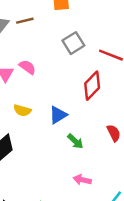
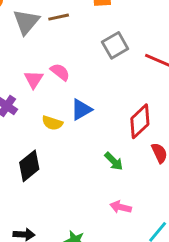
red diamond: (92, 86) -> (140, 121), moved
blue triangle: (58, 115) -> (81, 110), moved

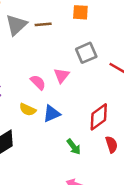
pink semicircle: (60, 72) -> (38, 82), moved
pink triangle: (34, 79) -> (62, 75), moved
blue triangle: (81, 110) -> (52, 114), moved

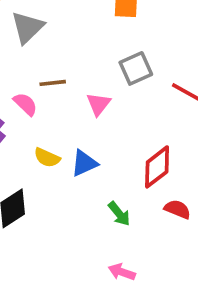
brown line: (43, 24) -> (53, 83), moved
pink semicircle: (38, 82) -> (25, 104), moved
red semicircle: (111, 144) -> (177, 209), turned -49

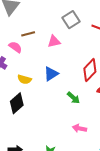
pink triangle: (98, 104) -> (54, 41), turned 48
yellow semicircle: (47, 158) -> (24, 79), moved

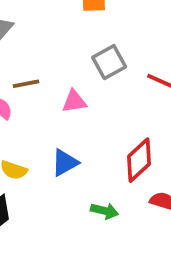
green arrow: (73, 98) -> (105, 211), turned -32

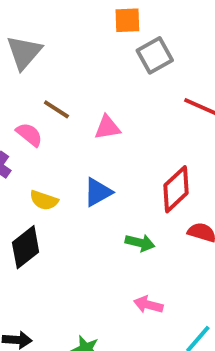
gray square: (109, 62) -> (155, 55), moved
brown line: (26, 84) -> (56, 109), turned 44

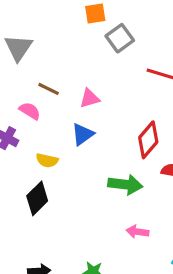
blue triangle: (98, 192) -> (83, 134), moved
green arrow: (140, 243) -> (125, 185), size x1.5

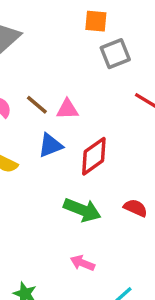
brown line: (49, 89) -> (37, 105), moved
red diamond: (148, 140) -> (94, 156), moved

